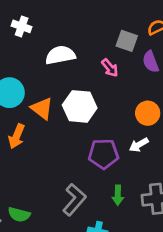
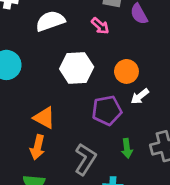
orange triangle: (42, 108) -> (44, 118), moved
orange circle: (148, 113) -> (126, 71), moved
orange arrow: (17, 136) -> (37, 147), moved

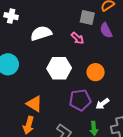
white arrow: (140, 96) -> (102, 104), moved

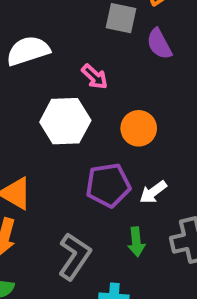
pink arrow: (77, 38) -> (95, 77), moved

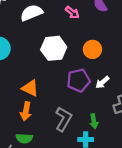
pink arrow: (95, 77) -> (72, 12), moved
green arrow: (136, 242) -> (94, 121), moved

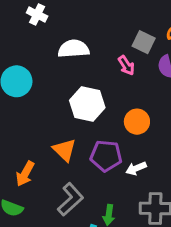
orange triangle: (30, 88) -> (65, 150), moved

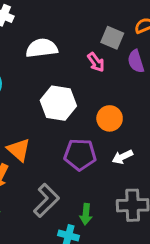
orange triangle: (65, 150) -> (19, 150), moved
white arrow: (136, 168) -> (122, 157), moved

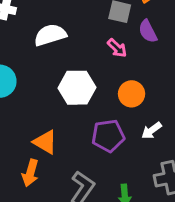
pink arrow: (96, 62) -> (117, 48), moved

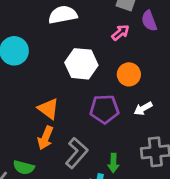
pink arrow: (117, 48) -> (120, 33), turned -90
orange arrow: (30, 173) -> (45, 138), moved

